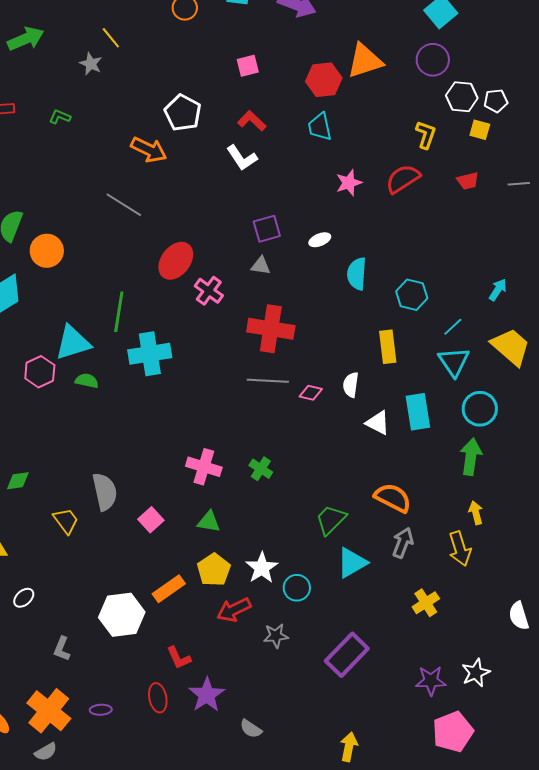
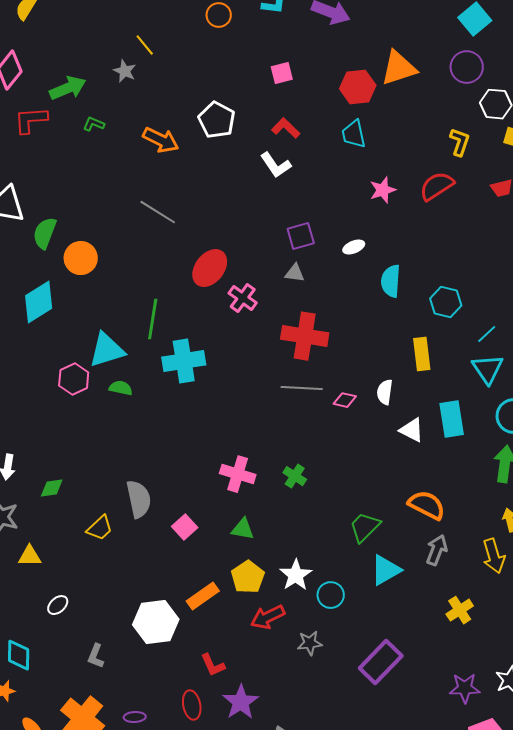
green arrow: (26, 39) -> (68, 88), moved
orange arrow: (149, 150) -> (161, 140), moved
yellow trapezoid: (66, 521) -> (100, 528), turned 84

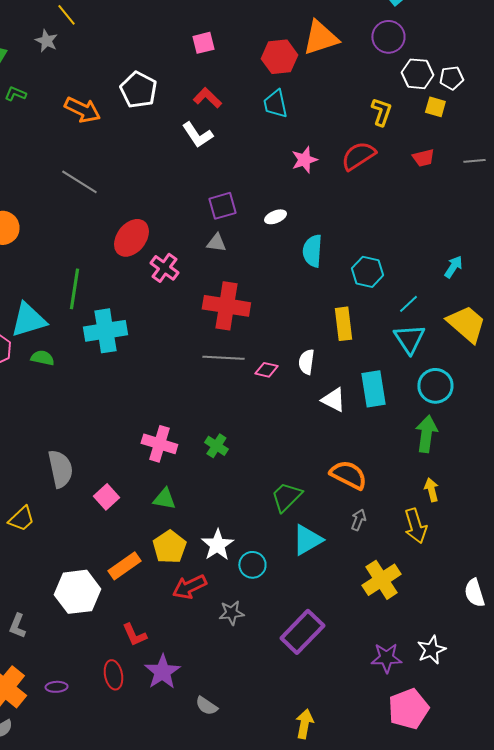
yellow trapezoid: (100, 528) -> (21, 519), moved
gray arrow: (437, 550) -> (358, 520), size x0.7
yellow cross: (460, 610) -> (381, 580), size x1.4

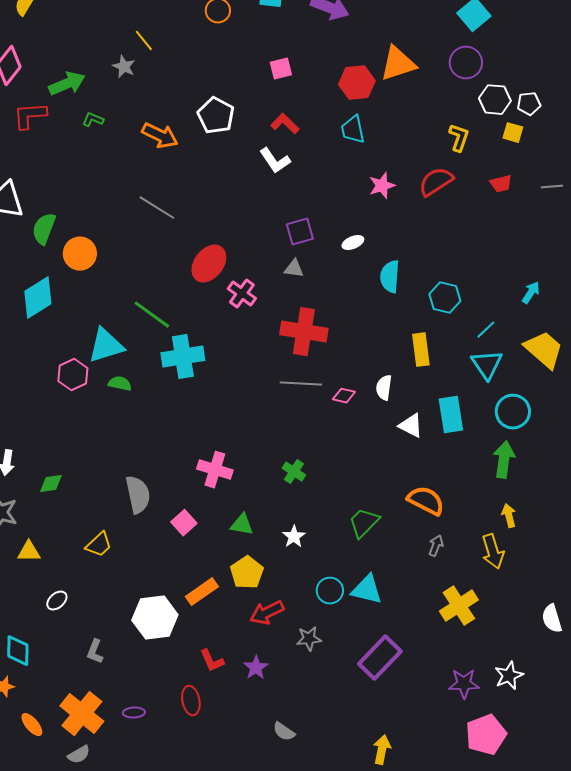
green line: (74, 289) -> (152, 315), turned -63
pink cross: (159, 444) -> (215, 470), moved
cyan triangle: (307, 540) -> (367, 590), moved, turned 44
white star: (217, 545) -> (294, 537), moved, size x0.7
purple star: (162, 672) -> (256, 668), moved, size x0.7

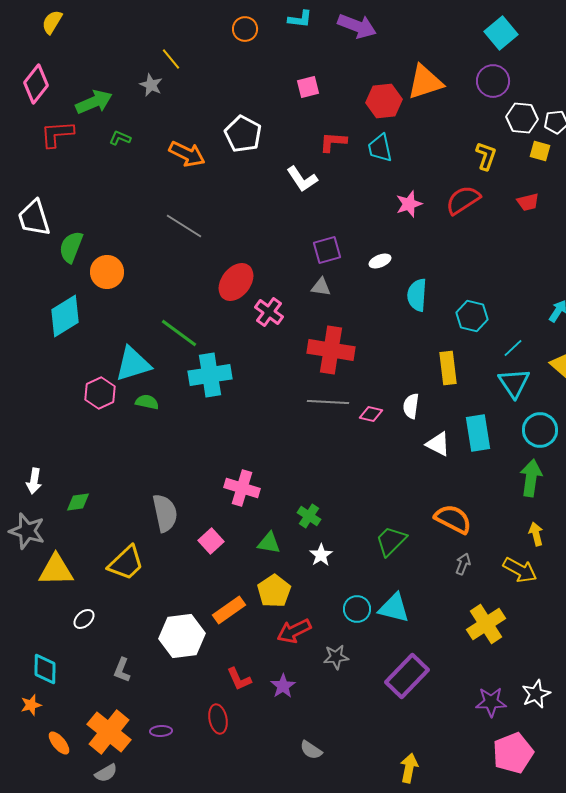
red L-shape: (285, 124) -> (333, 142), moved, turned -40
green cross: (294, 472) -> (309, 516), moved
yellow trapezoid: (99, 545) -> (126, 563), size x1.4
yellow triangle: (29, 552) -> (56, 570), size x1.5
yellow arrow: (493, 552) -> (520, 570), turned -44

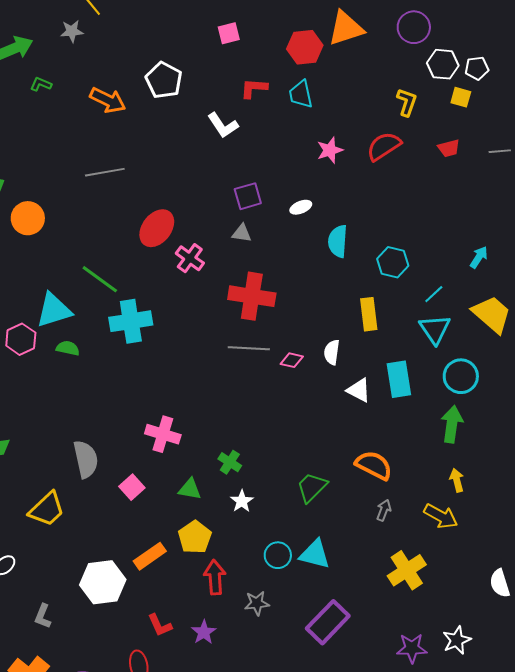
gray star: (151, 85) -> (72, 31), turned -30
gray line: (184, 226) -> (105, 172), turned -42
red arrow: (294, 631) -> (215, 577), turned 112

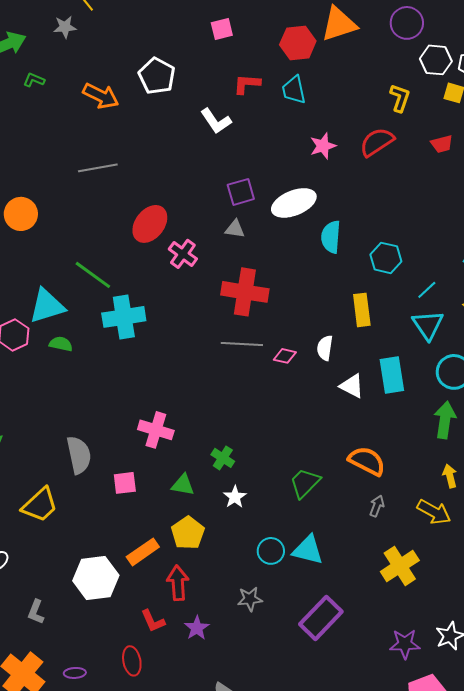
white ellipse: (301, 207) -> (294, 203), size x2.0
pink square: (132, 487) -> (125, 483), turned 35
red arrow: (215, 577) -> (178, 583), moved

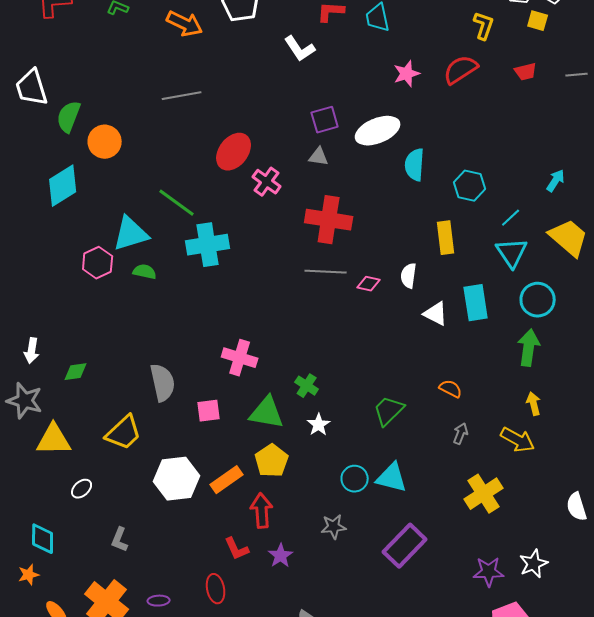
orange semicircle: (367, 461) -> (451, 389), size x0.6
green triangle: (183, 485) -> (267, 413), size x1.5
white hexagon: (96, 578) -> (177, 479), moved

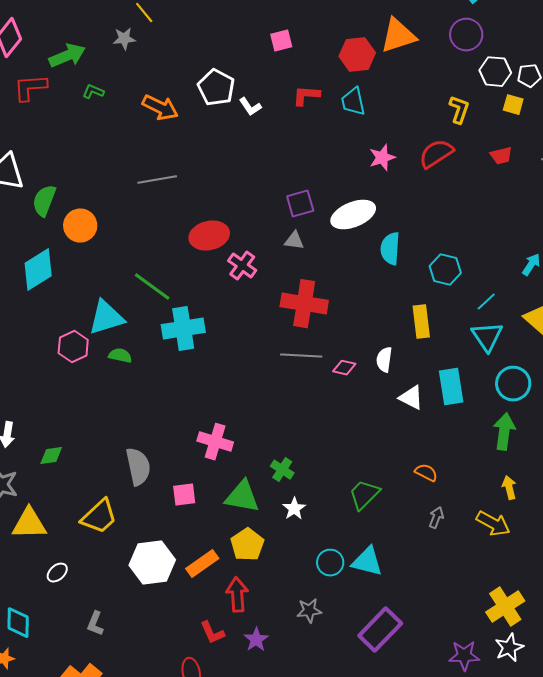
white L-shape: (300, 49) -> (250, 107), moved, size x0.7
red ellipse: (234, 152) -> (209, 236), turned 39
yellow cross: (484, 494) -> (505, 607), moved

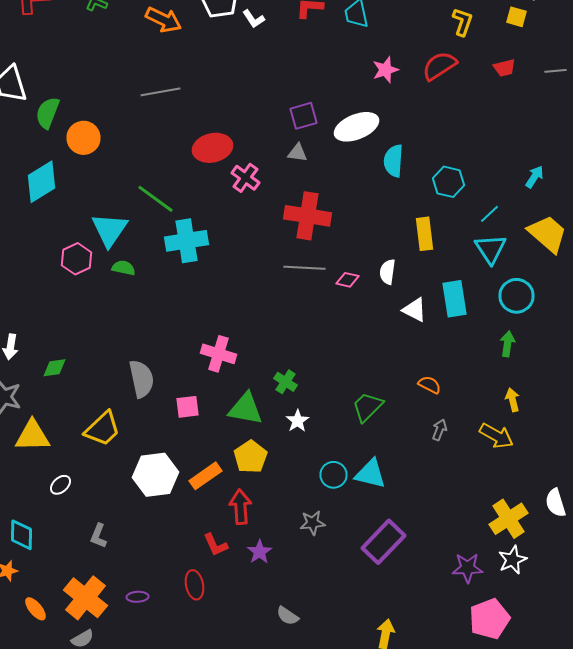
cyan triangle: (106, 318) -> (110, 230), turned -39
green arrow: (504, 432) -> (508, 344), size x0.7

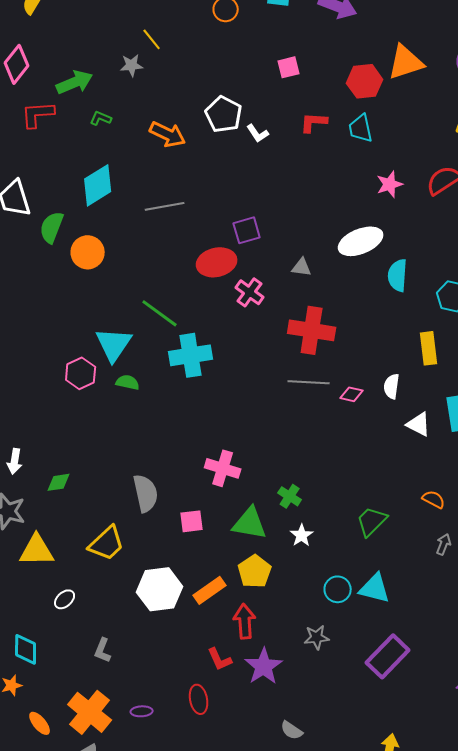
purple square: (304, 116) -> (247, 230), moved
cyan diamond: (42, 182) -> (98, 185), moved
purple star: (260, 552) -> (264, 666), size x1.5

